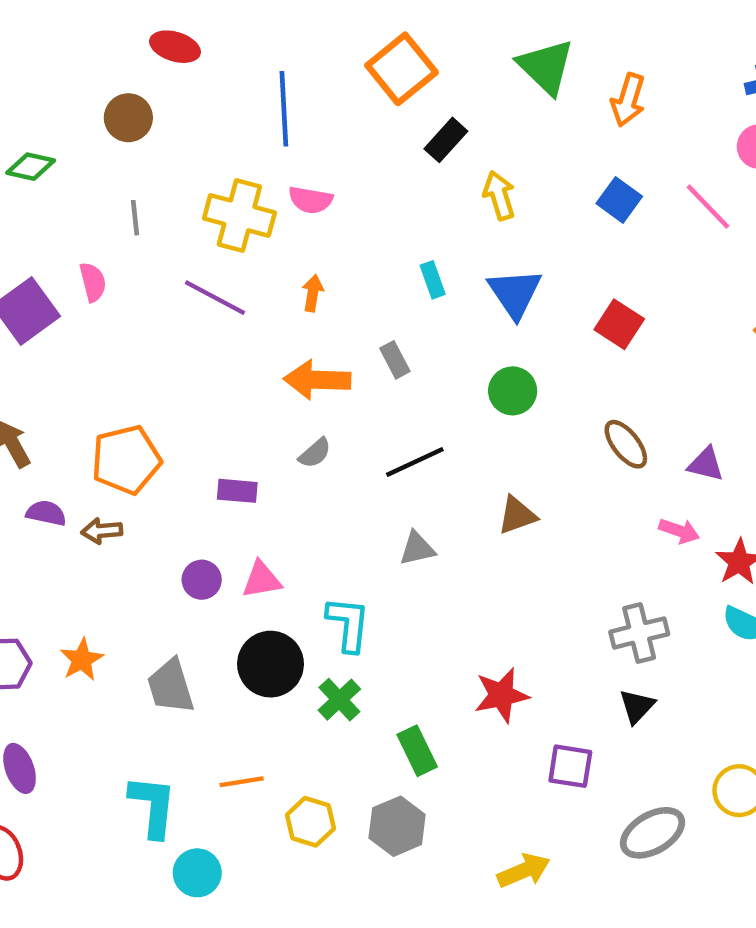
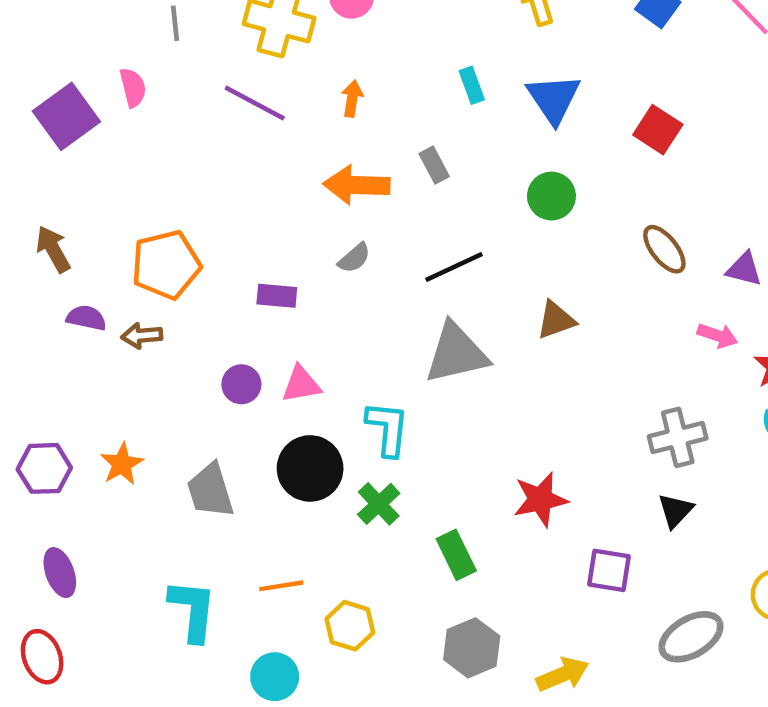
gray triangle: (417, 549) -> (456, 353), size x1.8
gray hexagon: (397, 826) -> (472, 648), moved
cyan circle: (197, 873) -> (275, 677), moved

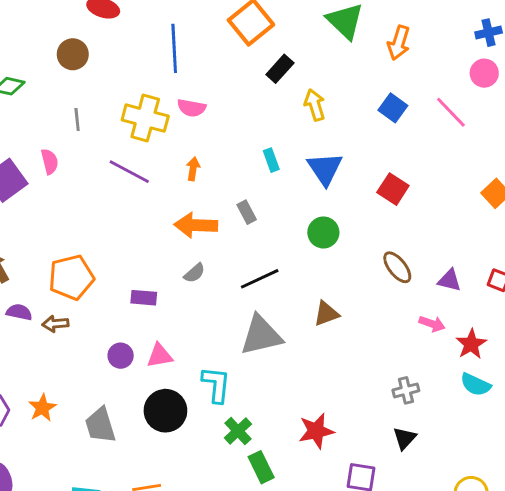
gray cross: (678, 437) -> (406, 390), size x0.7
green cross: (379, 504) -> (238, 431), moved

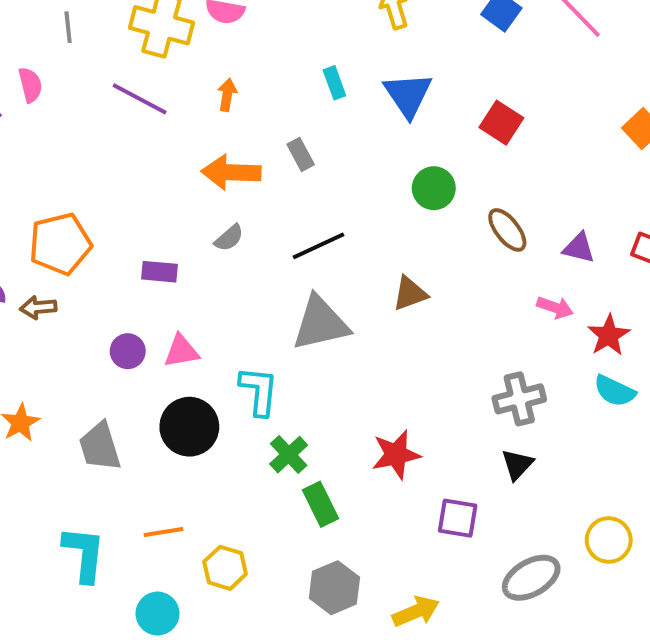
green circle: (323, 232) -> (434, 188), moved
gray cross: (406, 390) -> (519, 399), size x1.4

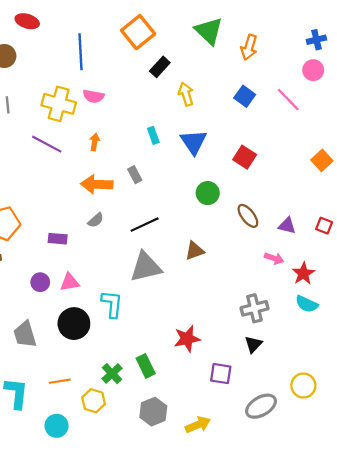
green cross: (289, 455) -> (112, 374), moved

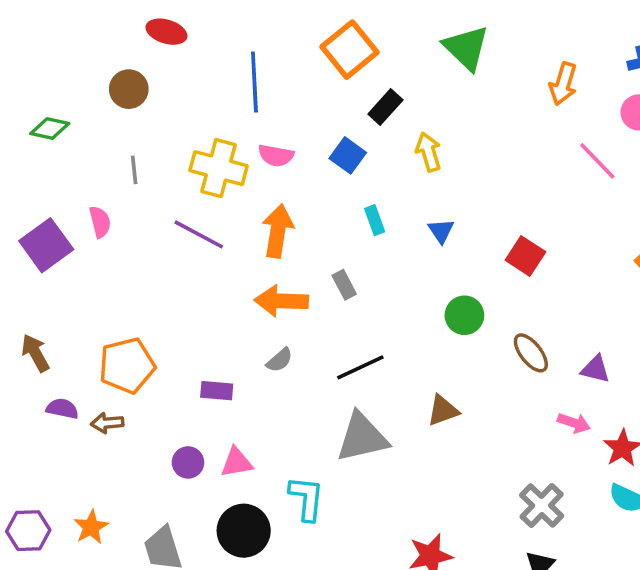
orange arrow: (249, 47) -> (563, 84), moved
blue square: (245, 96) -> (348, 155), moved
orange arrow: (95, 142) -> (278, 231), size x1.8
blue triangle: (194, 142) -> (441, 231), size x0.6
gray cross: (254, 308) -> (542, 506), turned -32

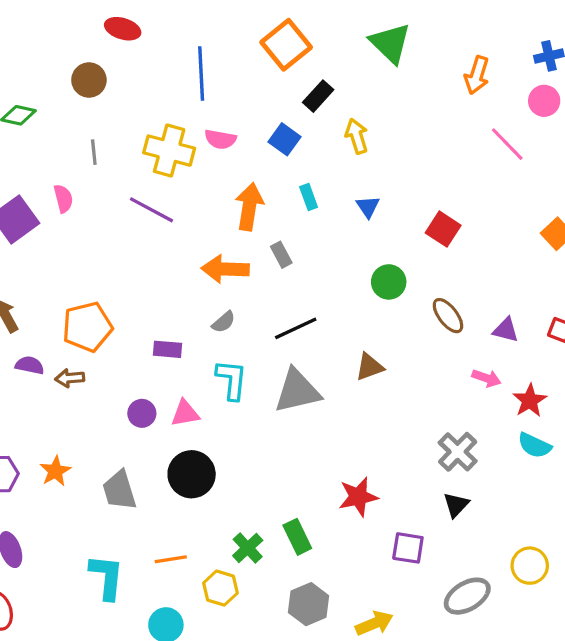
orange arrow: (278, 231) -> (249, 207), moved
cyan L-shape: (306, 498) -> (232, 380), moved

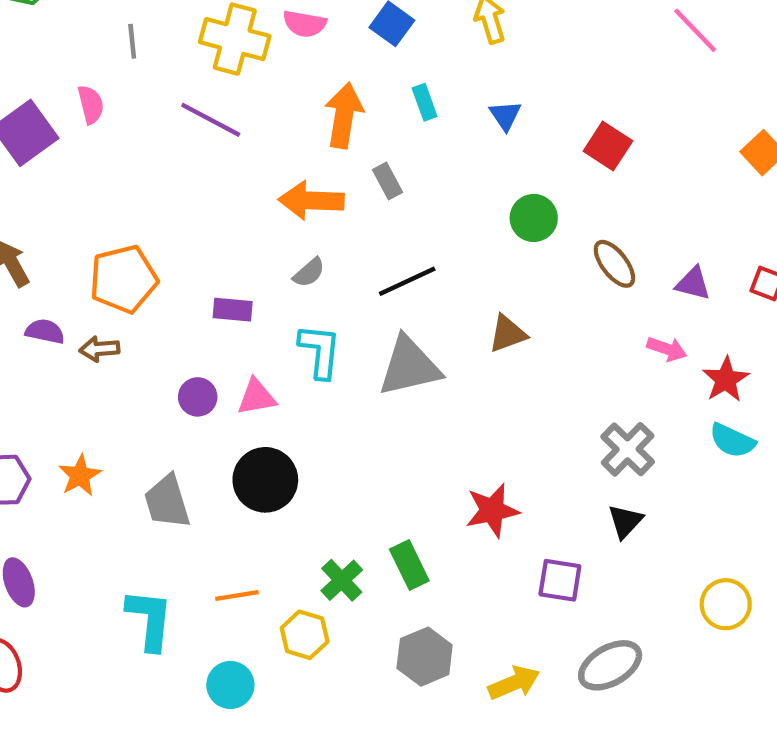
gray ellipse: (467, 596) -> (610, 665), moved

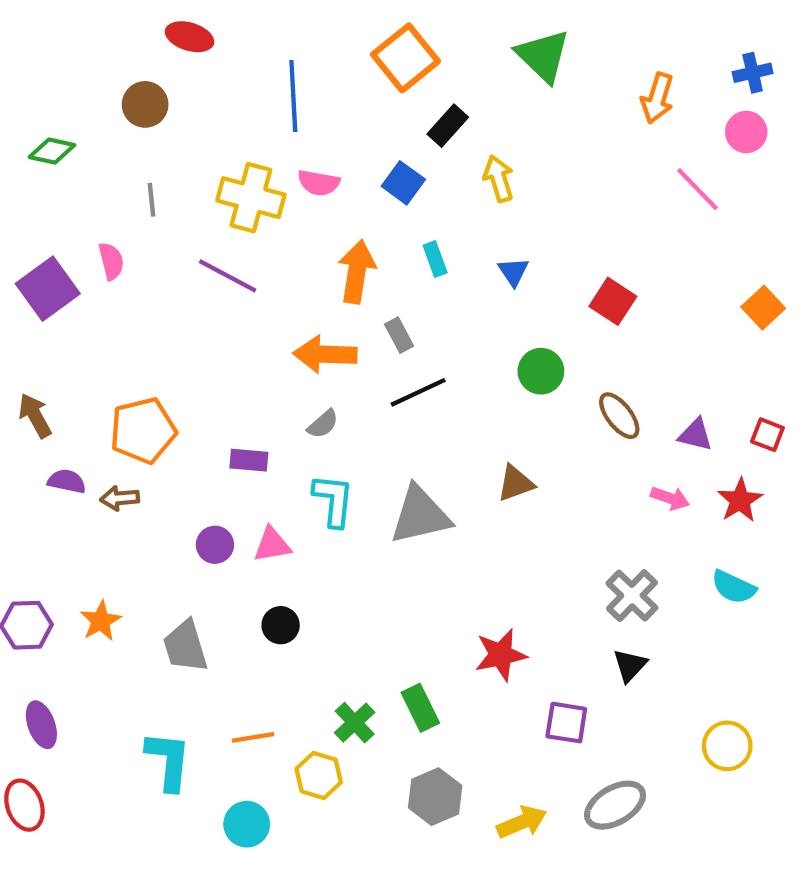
black line: (407, 281) -> (418, 392), moved
red star: (726, 379) -> (740, 500), moved
black circle: (265, 480) -> (281, 625), size x0.6

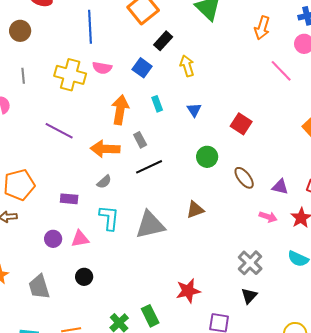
purple line: (228, 276) -> (59, 131), moved

